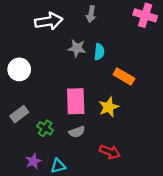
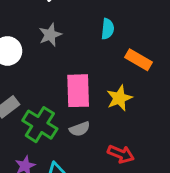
gray star: (77, 48) -> (50, 35), moved, turned -30
green cross: (45, 128) -> (40, 125), size x1.6

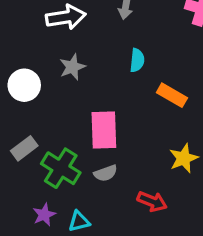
yellow star: (119, 98) -> (184, 158), moved

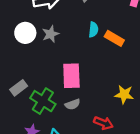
white circle: (24, 85) -> (25, 33), moved
orange rectangle: (172, 95) -> (114, 38), moved
yellow star: (184, 158) -> (124, 94), turned 30

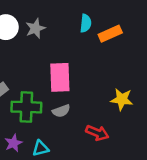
orange rectangle: (114, 38) -> (110, 34), turned -54
green cross: (43, 101) -> (26, 107), turned -30

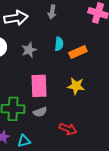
gray star: (35, 28) -> (29, 50), moved
yellow star: (122, 99) -> (76, 86), moved

